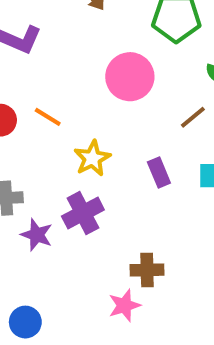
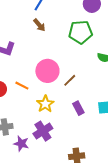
pink circle: (130, 77) -> (47, 71), moved
brown line: (193, 117) -> (70, 80), moved

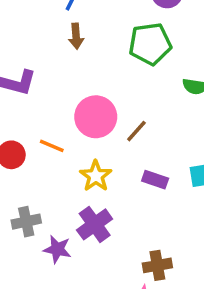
brown arrow: (39, 25) -> (76, 36), turned 40
purple rectangle: (78, 108) -> (155, 180), turned -40

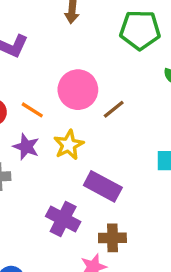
purple rectangle: (155, 180) -> (103, 186), moved, size x1.5
purple cross: (95, 224) -> (63, 219), moved, turned -36
purple star: (57, 249) -> (26, 147), moved

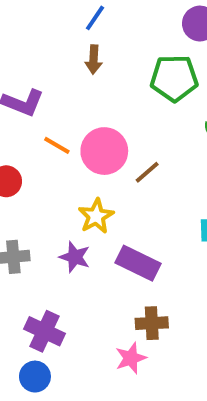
orange line: (32, 110) -> (57, 145), moved
purple star: (26, 147) -> (75, 257), moved
purple cross: (63, 219) -> (44, 331), moved

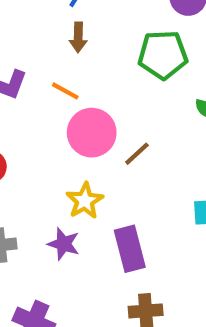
orange line: (57, 145) -> (65, 91), moved
purple rectangle: (138, 263) -> (130, 249), turned 51

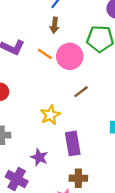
pink circle: (92, 133) -> (70, 56), moved
purple star: (64, 244) -> (39, 157), moved

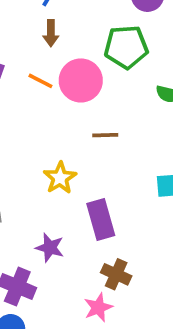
brown line: (81, 92) -> (105, 135), turned 42
brown cross: (78, 178) -> (116, 274), turned 30

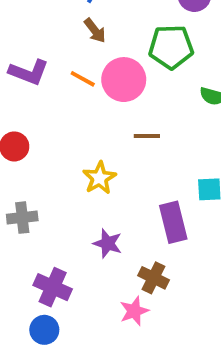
brown arrow: (51, 33) -> (95, 31), turned -40
purple rectangle: (101, 220) -> (173, 222), moved
purple star: (50, 248) -> (108, 243), moved

